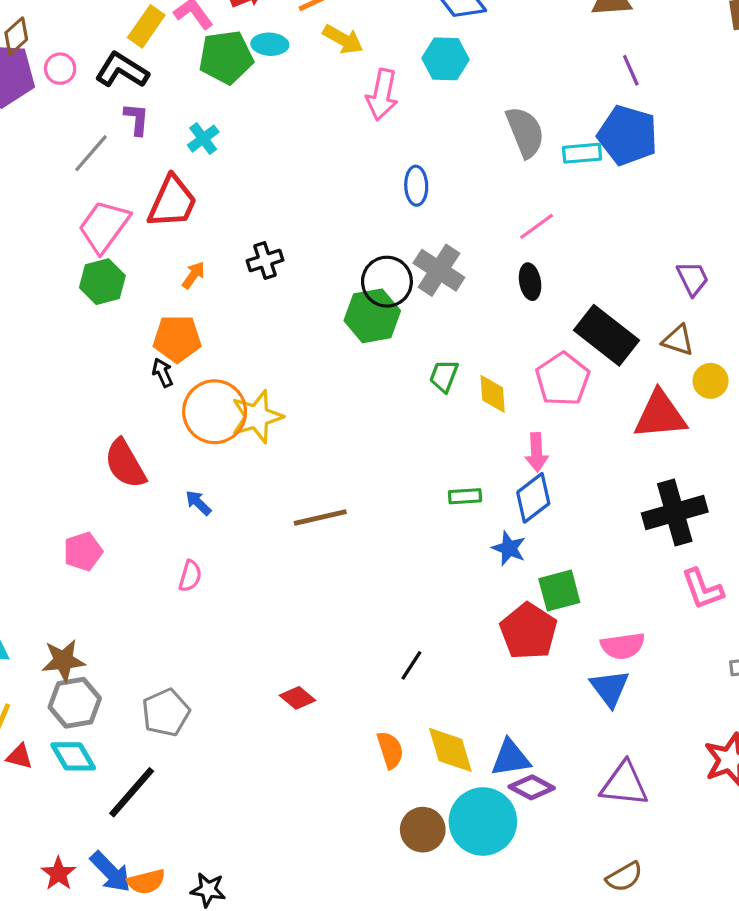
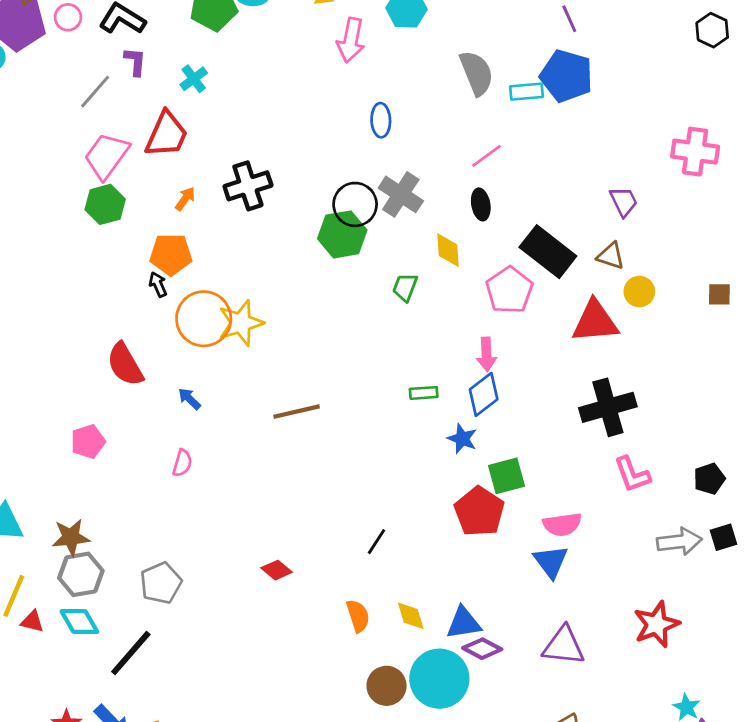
black cross: (265, 260) -> (248, 186), size x1.5
yellow diamond: (493, 394) -> (448, 250), moved
yellow diamond: (450, 750) -> (411, 616), size x0.7

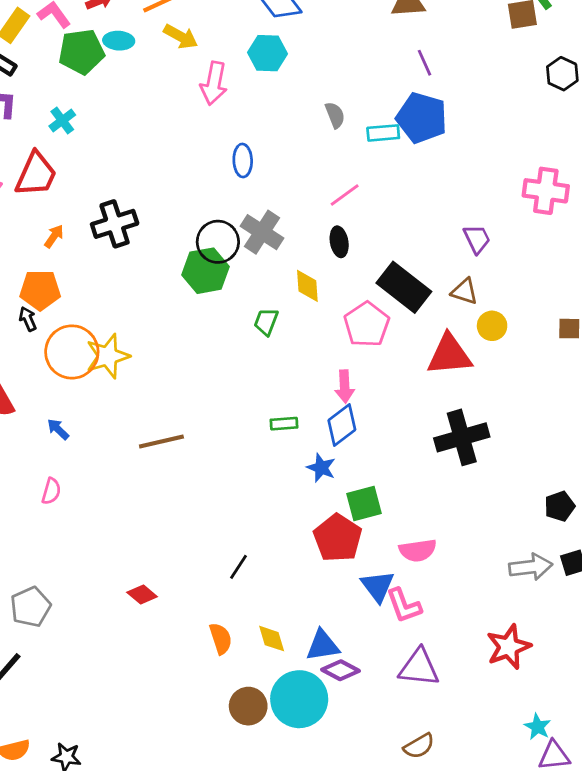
gray semicircle: (477, 73) -> (335, 115), size x0.6
pink L-shape: (632, 474) -> (404, 605), moved
blue triangle: (551, 562) -> (378, 586), moved

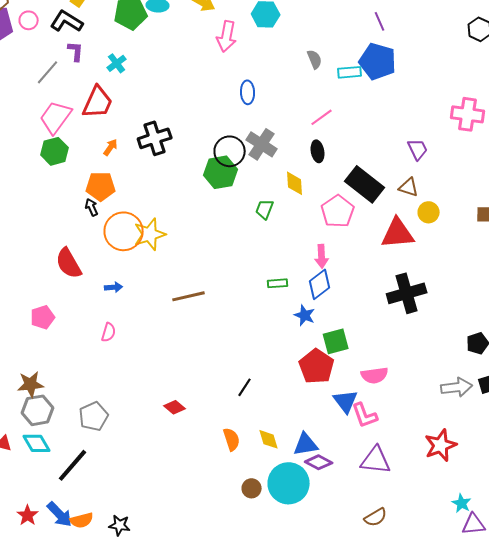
blue arrow: (58, 429) -> (114, 287), turned 132
brown circle: (248, 706) -> (252, 488), size x0.7

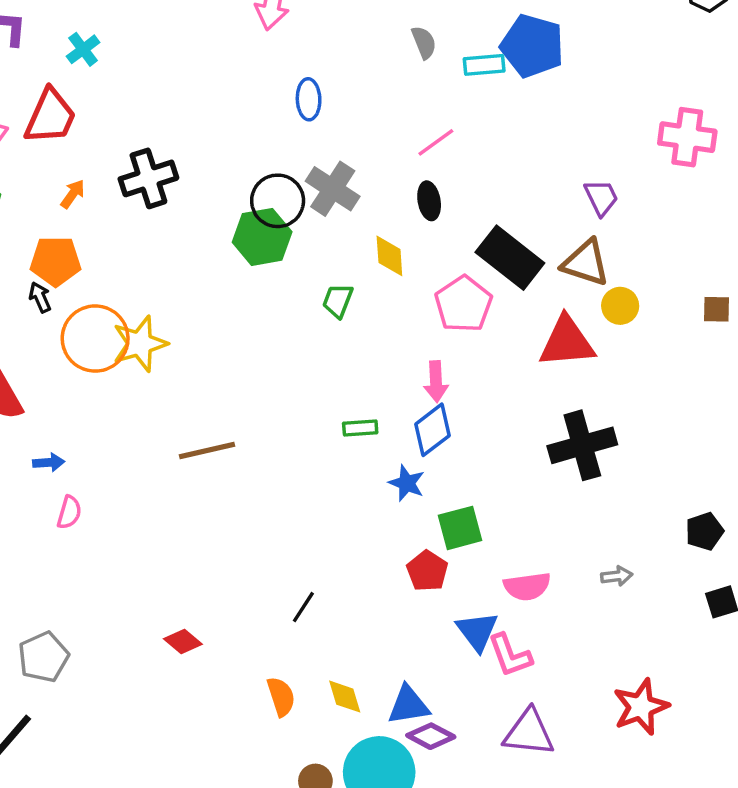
brown triangle: (409, 187) -> (586, 263), size x1.4
blue arrow: (114, 287) -> (49, 462), moved
red pentagon: (317, 366) -> (427, 571), size x0.7
gray arrow: (457, 387) -> (617, 576), moved, size x0.6

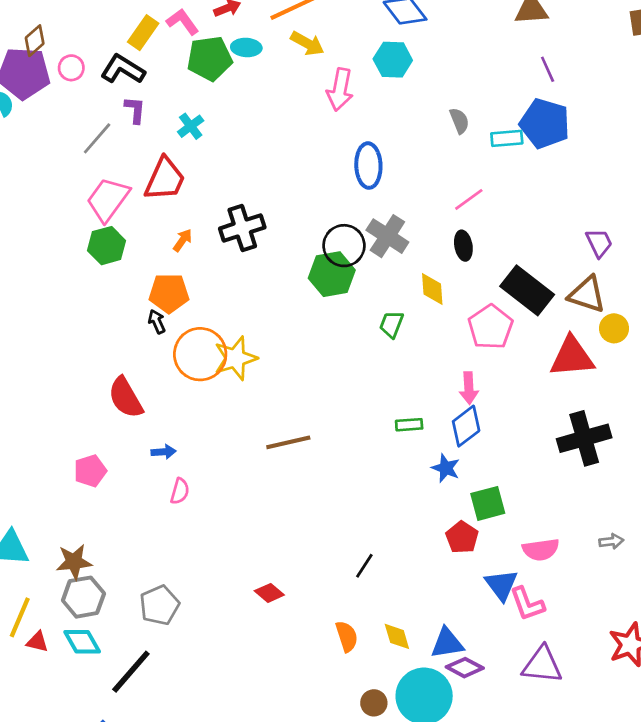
blue ellipse: (309, 99) -> (368, 166), size x1.4

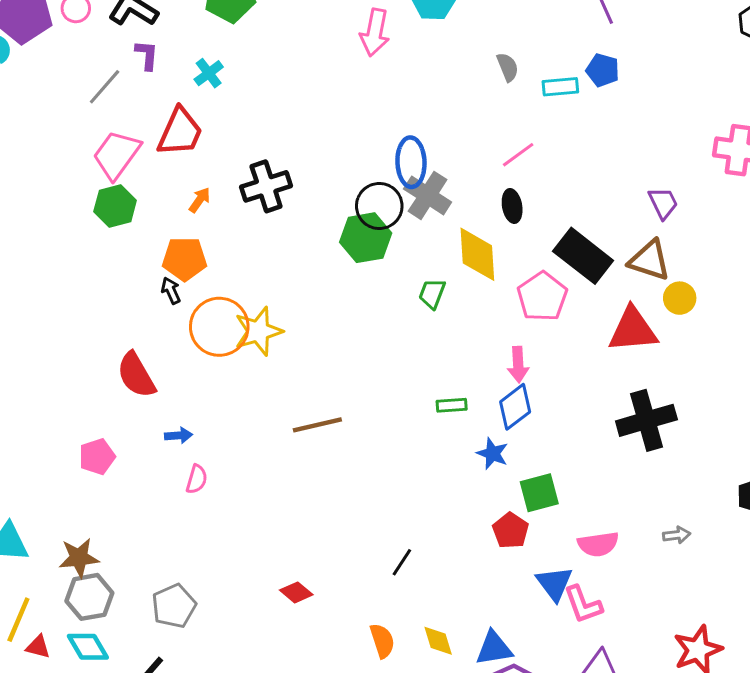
blue pentagon: (545, 123) -> (603, 70), size x0.6
blue ellipse: (368, 166) -> (411, 162), moved
yellow diamond: (432, 289) -> (477, 254), size x1.5

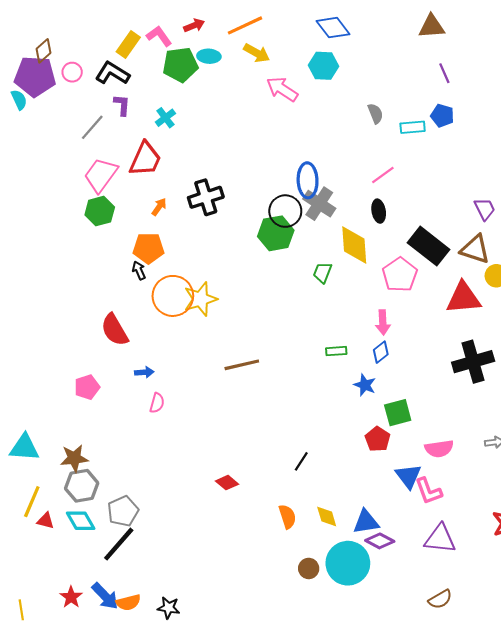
pink arrow: (375, 32) -> (282, 89), turned 112
blue diamond: (515, 407) -> (381, 352), size x0.7
gray pentagon: (174, 606) -> (123, 511), moved

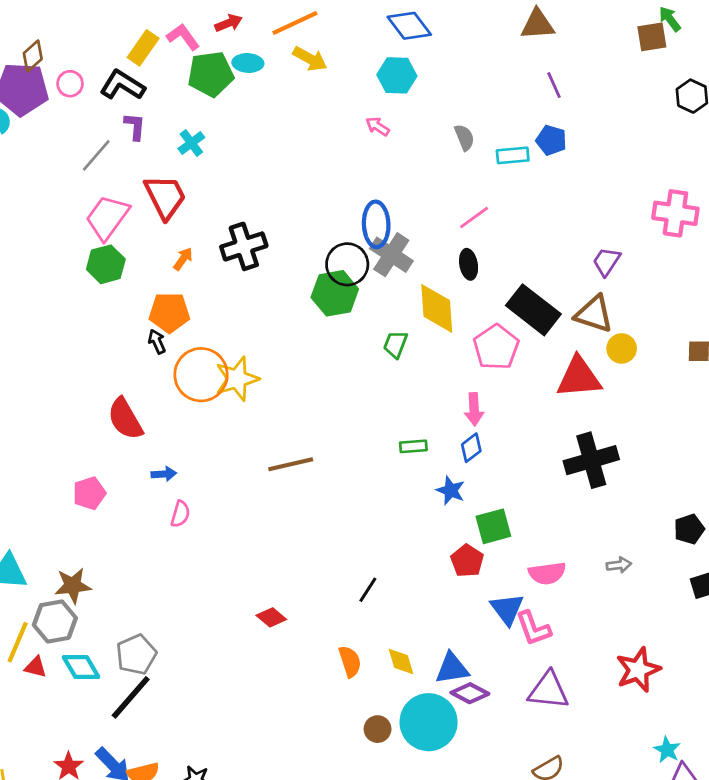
pink arrow: (282, 89) -> (378, 126), moved, size x0.6
red trapezoid: (145, 159) -> (165, 197), turned -51
purple trapezoid: (485, 209) -> (606, 262), turned -120
gray hexagon: (82, 486) -> (55, 621), moved

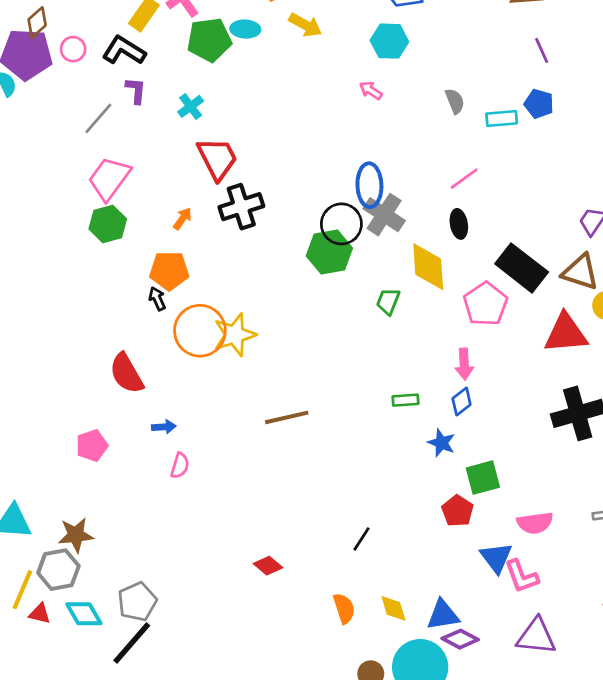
red trapezoid: (165, 197) -> (217, 159), moved

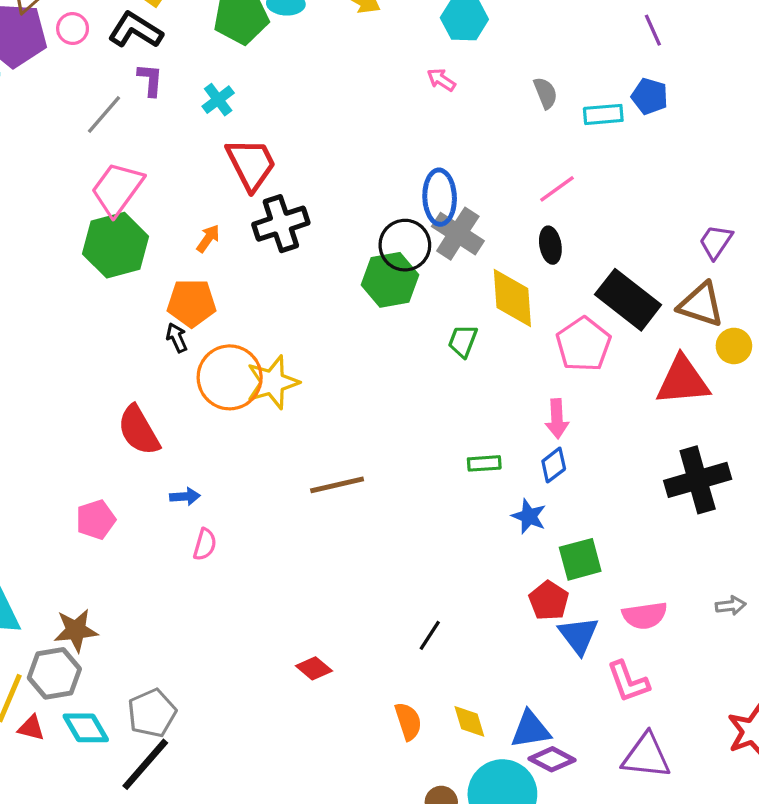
green hexagon: (108, 224) -> (116, 245), size x1.4
blue triangle: (496, 558) -> (578, 635), moved

